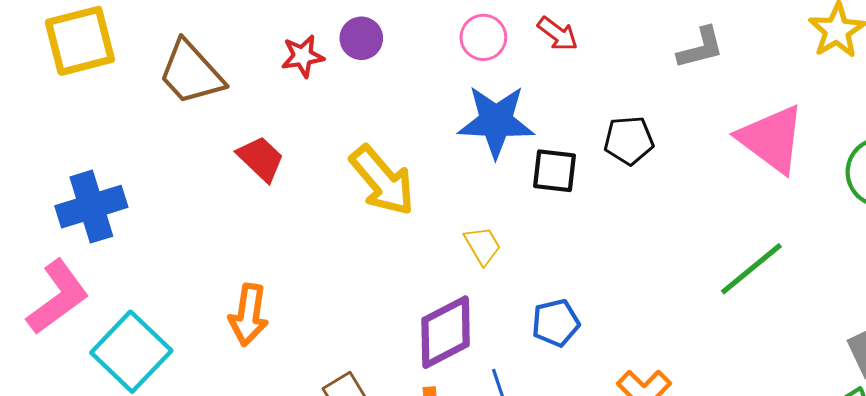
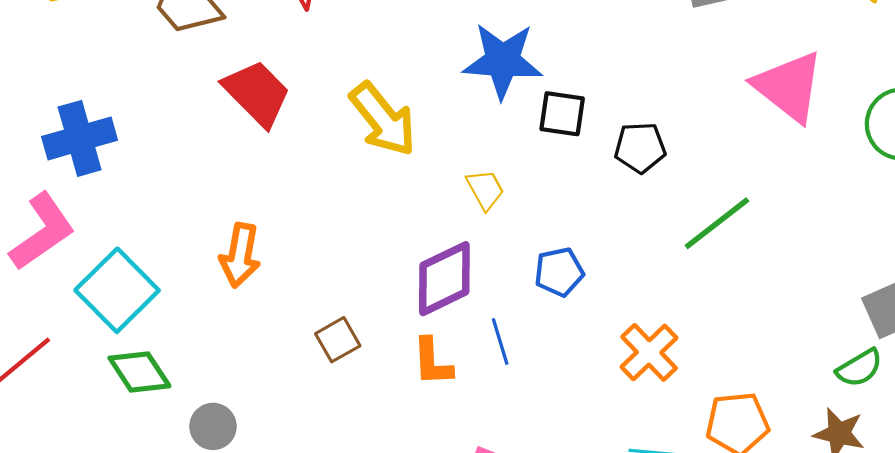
black pentagon: (629, 140) -> (640, 148), moved
red trapezoid: (261, 159) -> (257, 93), size x1.4
green line: (751, 269) -> (717, 223), moved

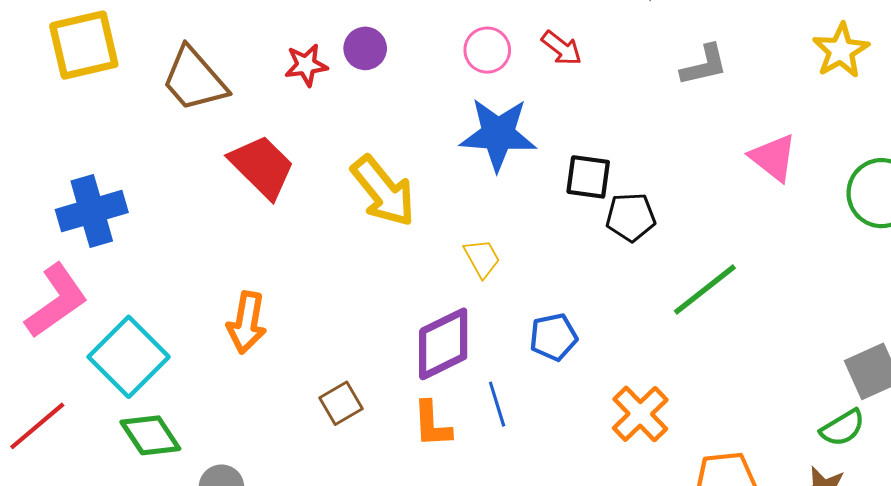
pink triangle: (789, 87) -> (773, 158), size x0.7
black square: (562, 114) -> (588, 177), moved

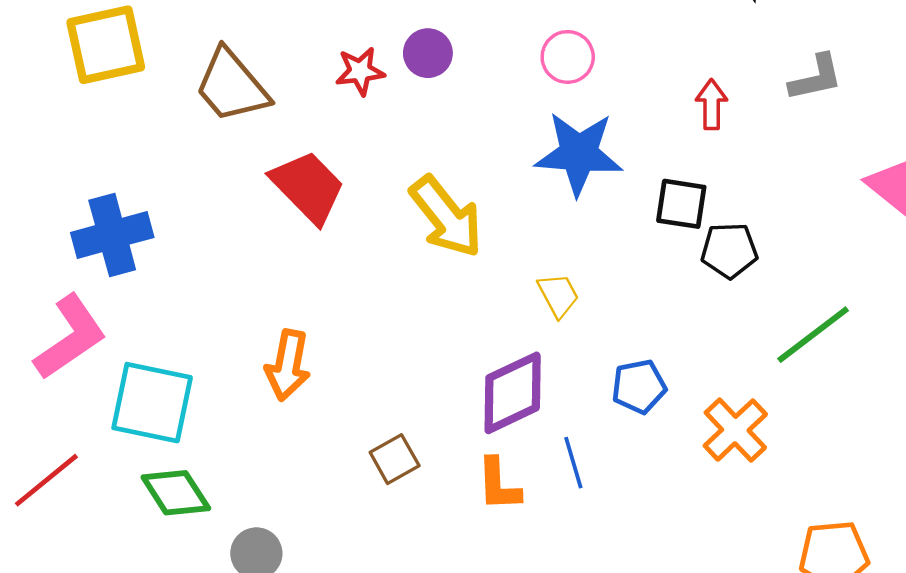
red arrow: (562, 48) -> (712, 104), moved, turned -129
cyan square: (129, 357) -> (152, 403), turned -34
orange cross: (640, 414) -> (735, 430), moved

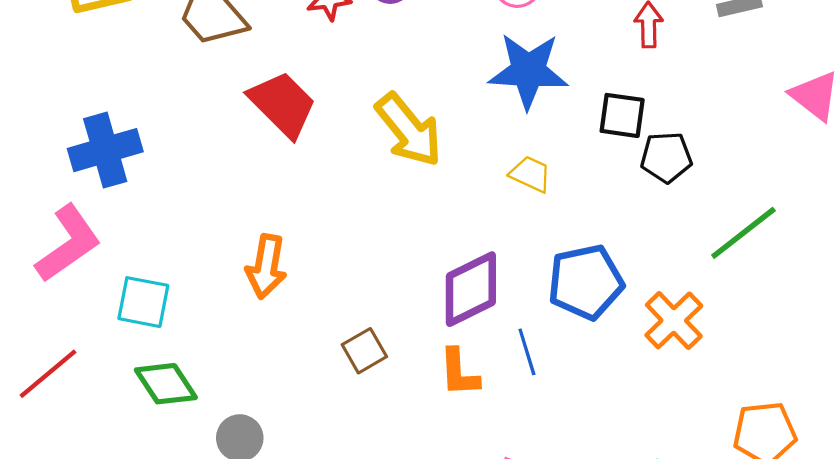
yellow trapezoid: (558, 295) -> (531, 174), moved, turned -36
blue pentagon: (639, 387) -> (586, 282), size x1.5
cyan square: (152, 403) -> (143, 302), size x0.7

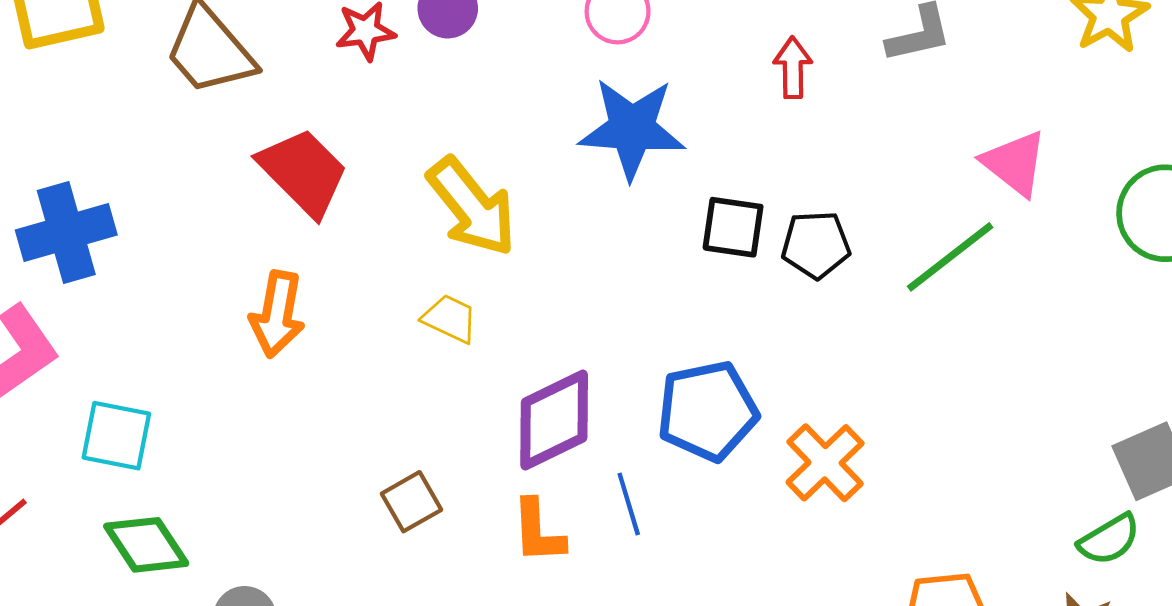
black square: (622, 115) -> (733, 227), moved
yellow trapezoid: (531, 174) -> (450, 319), moved
green line: (743, 233) -> (950, 257), moved
orange arrow: (266, 267) -> (277, 314), moved

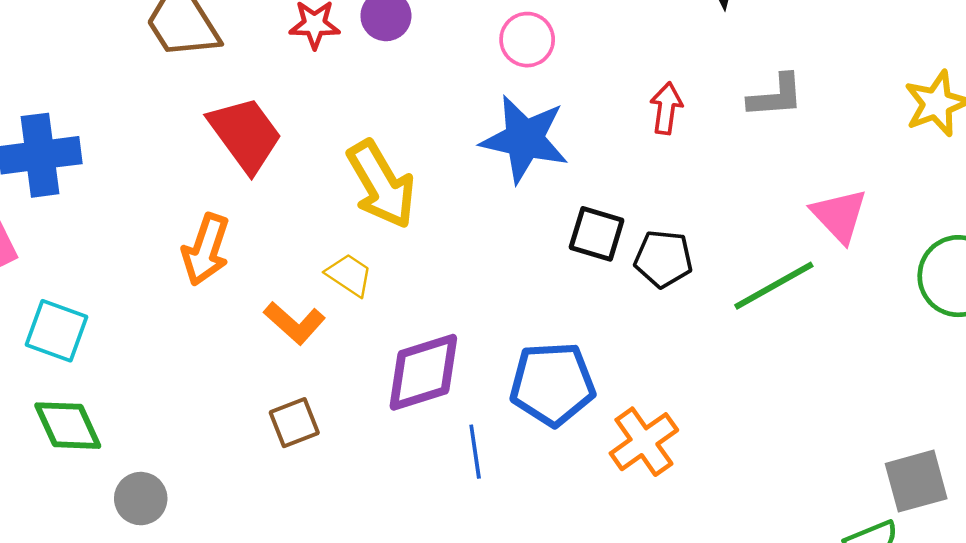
orange L-shape: (538, 531) -> (294, 323), moved, turned -54

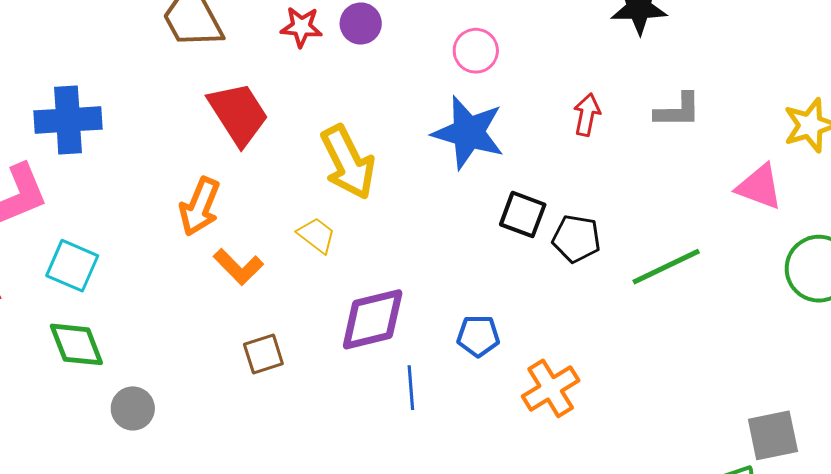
pink triangle: (839, 215) -> (759, 187), moved, turned -30
orange L-shape: (294, 323) -> (238, 267), moved
blue pentagon: (552, 384) -> (478, 336), size x0.6

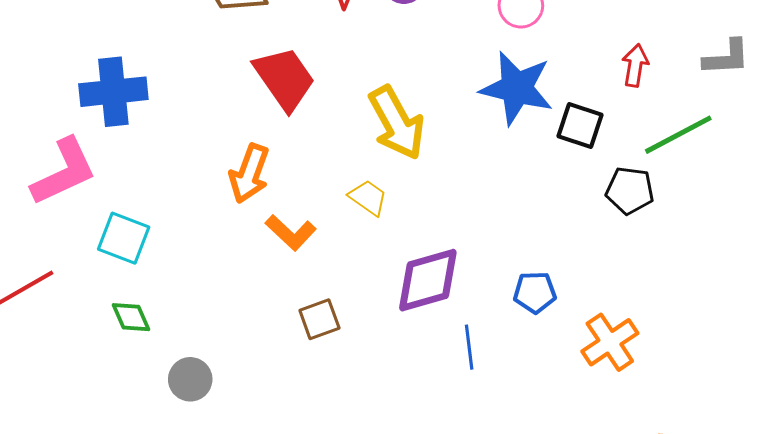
black square: (523, 215) -> (580, 125), moved
green line: (666, 267) -> (678, 135), moved
green diamond: (76, 344) -> (131, 317), size x0.7

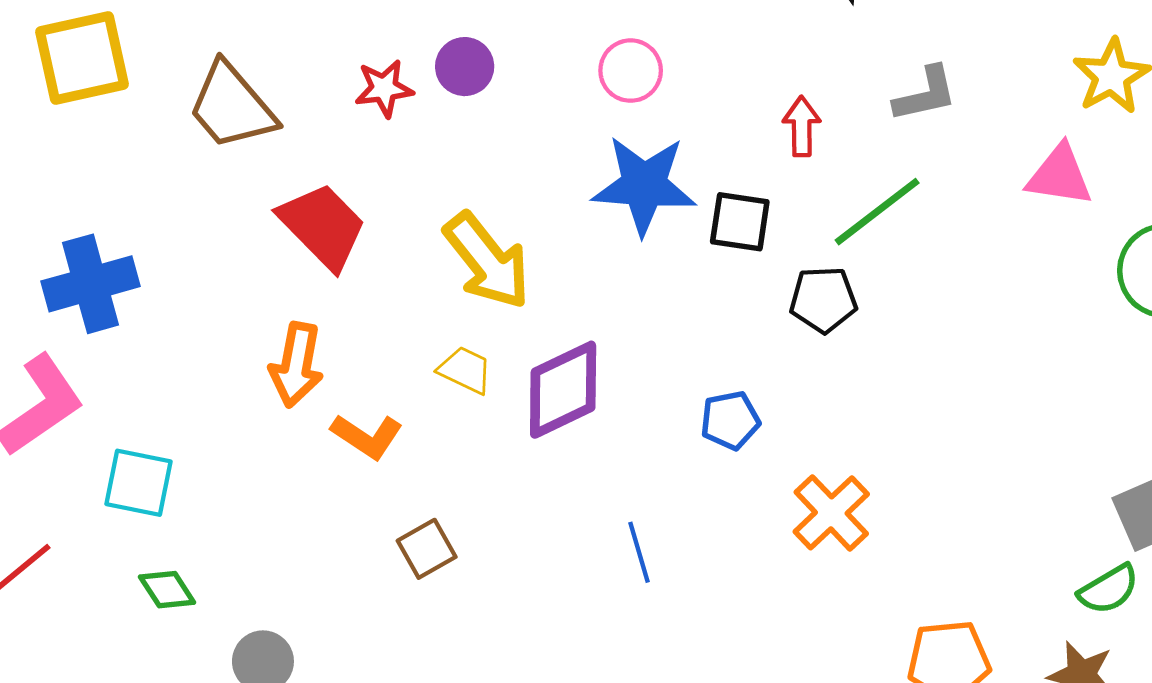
purple diamond: (428, 280) -> (563, 390), moved
blue pentagon: (535, 292) -> (730, 420), moved

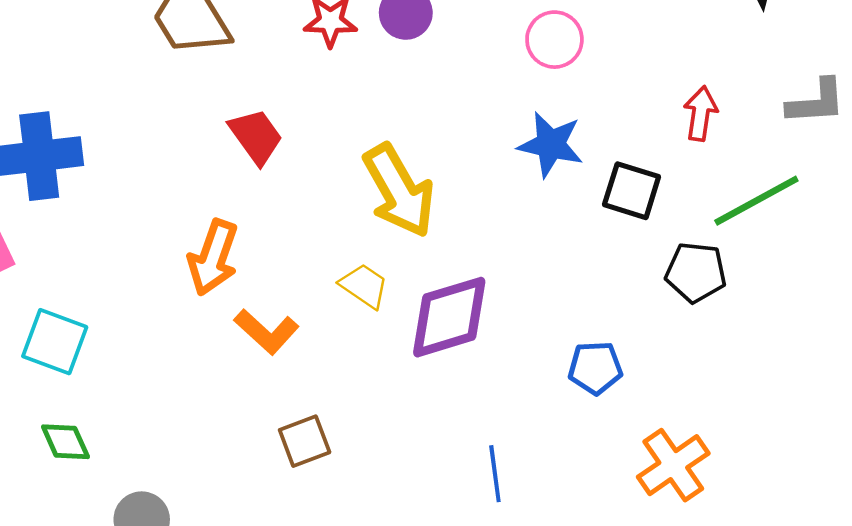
blue star: (644, 185) -> (551, 144), size x0.7
red trapezoid: (323, 226) -> (256, 136), size x0.7

